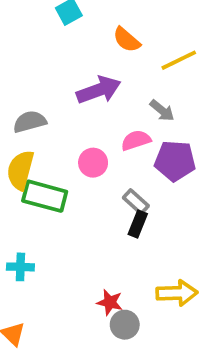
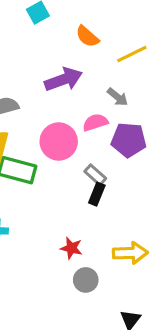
pink circle: (93, 163) -> (59, 142), size x1.5
red star: (110, 302) -> (71, 248), moved

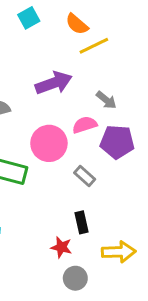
orange semicircle: (87, 36) -> (77, 24), moved
yellow line: (132, 54) -> (94, 46), moved
black rectangle: (97, 194) -> (81, 222), moved, turned -35

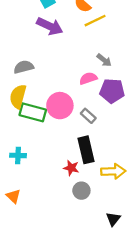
purple arrow: (54, 83) -> (50, 26), moved, turned 45
pink circle: (49, 143) -> (60, 106), moved
black rectangle: (81, 222) -> (86, 150), size x1.6

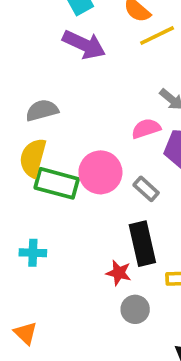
orange triangle: (13, 196) -> (26, 333), moved

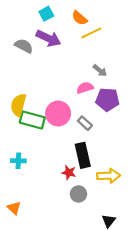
gray semicircle: (42, 110) -> (24, 46), moved, turned 42

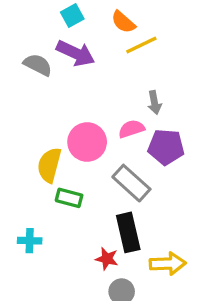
gray arrow: (100, 71) -> (154, 103), turned 40
yellow semicircle: (18, 105) -> (49, 165), moved
pink circle: (58, 113) -> (87, 142), moved
green rectangle: (32, 120) -> (69, 198), moved, size x0.7
gray rectangle: (85, 123) -> (131, 183), size x1.6

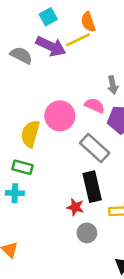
orange semicircle: (123, 22) -> (88, 22), turned 30
yellow line: (141, 45) -> (78, 40), moved
pink semicircle: (131, 129) -> (95, 106), turned 42
green rectangle: (69, 198) -> (23, 167), moved

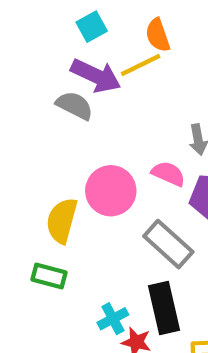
gray semicircle: (21, 55) -> (75, 105), moved
cyan cross: (15, 193) -> (113, 319), moved, turned -30

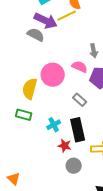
gray rectangle: (168, 244) -> (80, 100), size x0.6
cyan cross: (113, 319) -> (54, 125), moved

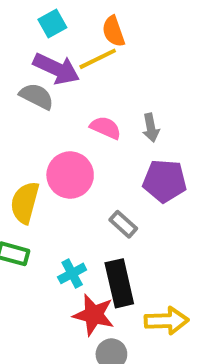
pink semicircle: (80, 67) -> (106, 128), moved
red star: (65, 146) -> (94, 315), size x1.5

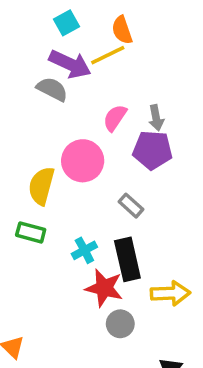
pink semicircle: (106, 128) -> (115, 118), turned -80
purple pentagon: (165, 181) -> (152, 150), moved

